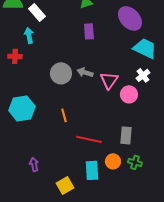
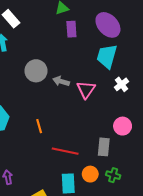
purple rectangle: (89, 31) -> (71, 29), moved
cyan trapezoid: (145, 48) -> (107, 56), moved, turned -100
gray circle: (61, 73) -> (36, 71), moved
pink circle: (129, 94) -> (123, 126), moved

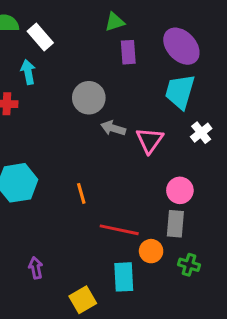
gray circle: (36, 71) -> (89, 98), moved
pink circle: (123, 126) -> (180, 190), moved
orange circle: (90, 174) -> (151, 251), moved

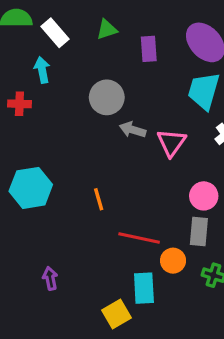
green triangle: (115, 22) -> (107, 29), moved
yellow square: (83, 300) -> (116, 314), moved

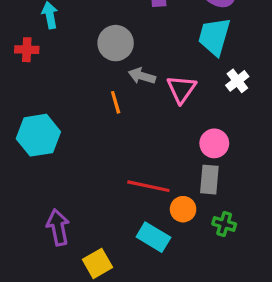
orange line: (99, 199) -> (116, 102), moved
purple arrow: (50, 278) -> (58, 227), size x1.5
cyan rectangle: (144, 288) -> (153, 237), turned -56
yellow square: (116, 314) -> (97, 263), moved

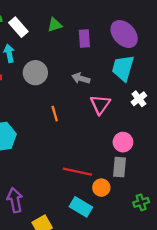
gray circle: (116, 43) -> (35, 73), moved
gray arrow: (142, 76) -> (81, 78), moved
green cross: (224, 224) -> (141, 202), moved, turned -35

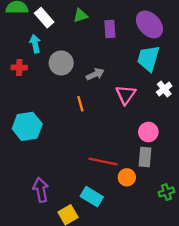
gray arrow: (81, 78) -> (95, 74), moved, turned 138
cyan rectangle: (81, 207) -> (92, 197), moved

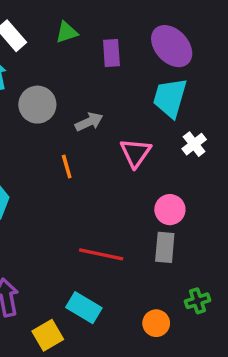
orange circle: (127, 177) -> (156, 323), moved

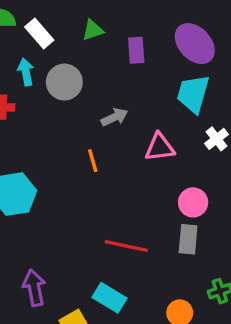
gray circle: (37, 105) -> (64, 82), moved
pink triangle: (136, 153) -> (160, 147), turned 48

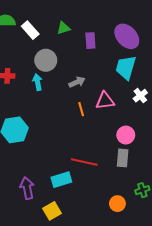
cyan arrow: (26, 72) -> (37, 82), moved
orange line: (93, 161) -> (81, 109), moved
cyan rectangle: (109, 298) -> (61, 180), moved, turned -48

